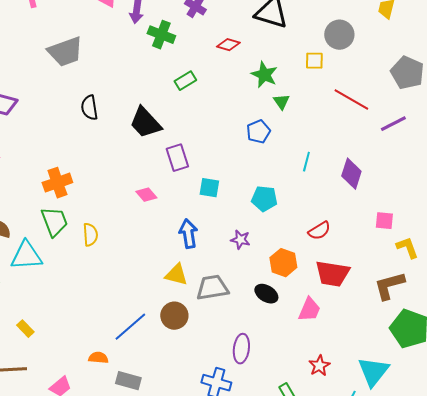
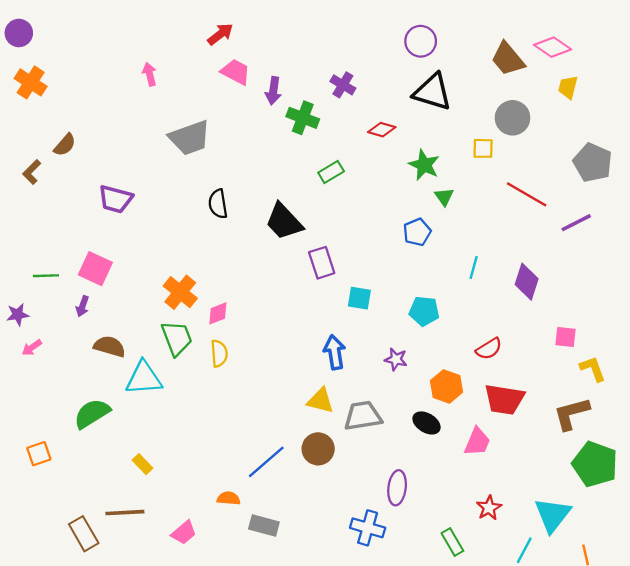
orange cross: (57, 183) -> (180, 292), turned -32
pink diamond: (146, 195) -> (218, 313), moved, turned -70

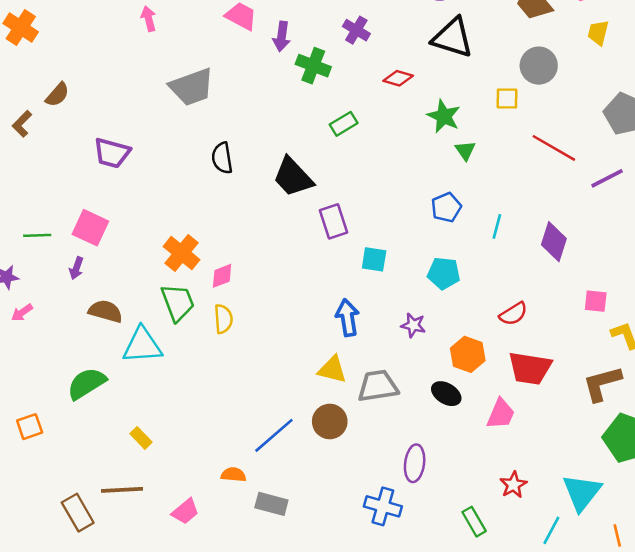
blue pentagon: (417, 232) -> (446, 207), moved

